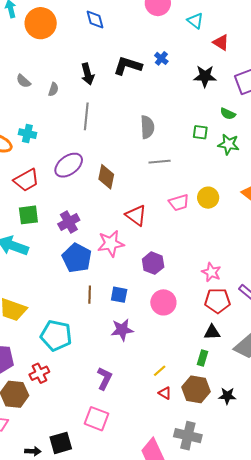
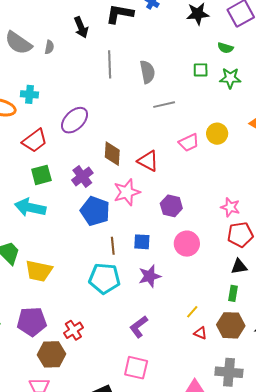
gray semicircle: (23, 81) -> (18, 43), size x1.8
gray line: (86, 116) -> (110, 64), moved
brown diamond: (106, 177) -> (112, 154), moved
cyan pentagon: (56, 335) -> (104, 278), moved
purple L-shape: (104, 378) -> (139, 327), turned -145

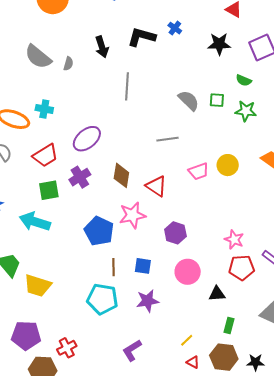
gray semicircle: (147, 72) -> (189, 100), moved, turned -40
gray line: (164, 105) -> (167, 139), moved
purple cross: (82, 176) -> (80, 177), moved
black triangle: (239, 267) -> (217, 294), moved

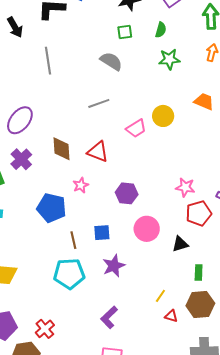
green semicircle: (244, 80) -> (161, 30), turned -84
green square: (217, 100) -> (125, 32), moved
pink star: (132, 215) -> (81, 185), size x0.6

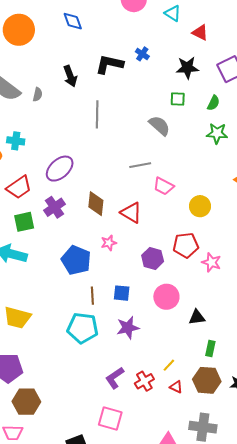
yellow circle: (163, 116) -> (200, 206), moved
pink trapezoid: (136, 128) -> (164, 186), moved, turned 50
red pentagon: (199, 213) -> (186, 245), moved
red cross: (45, 329) -> (144, 381), moved

